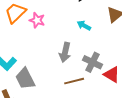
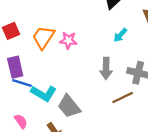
cyan arrow: (84, 25) -> (120, 35), turned -64

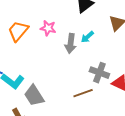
pink star: (68, 40) -> (48, 28), moved
gray arrow: (106, 68) -> (71, 43), moved

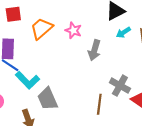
cyan arrow: (87, 37) -> (123, 32), moved
brown line: (83, 93) -> (99, 104), turned -72

